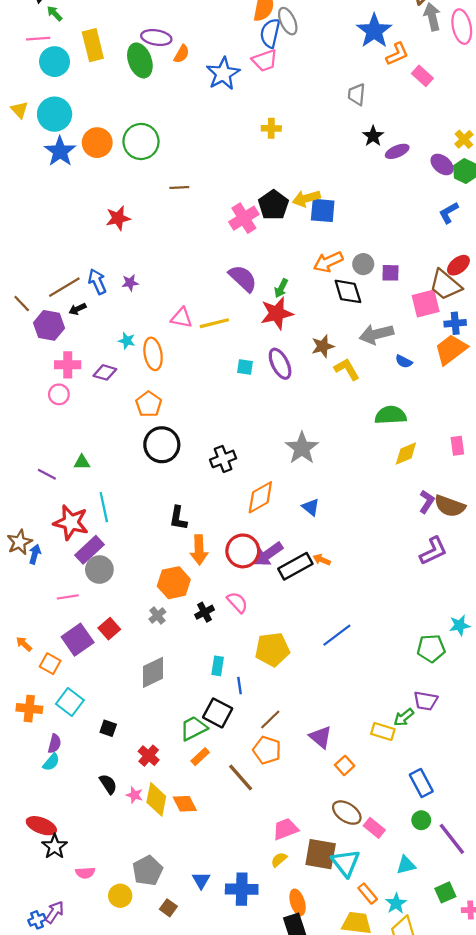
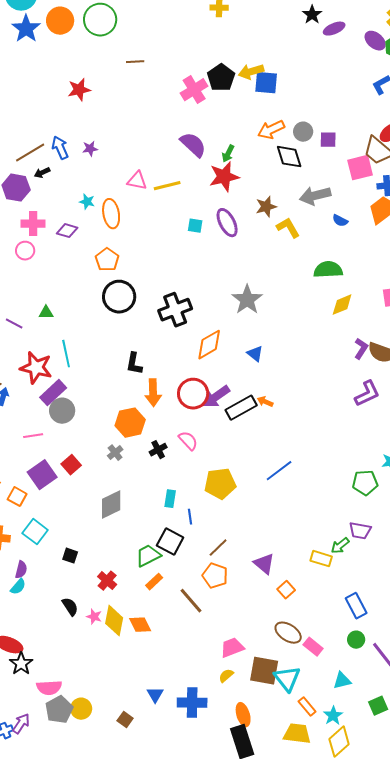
black cross: (223, 459) -> (175, 310), size x1.4
gray pentagon: (148, 871) -> (59, 710), moved
pink semicircle: (85, 873) -> (49, 688), size x1.4

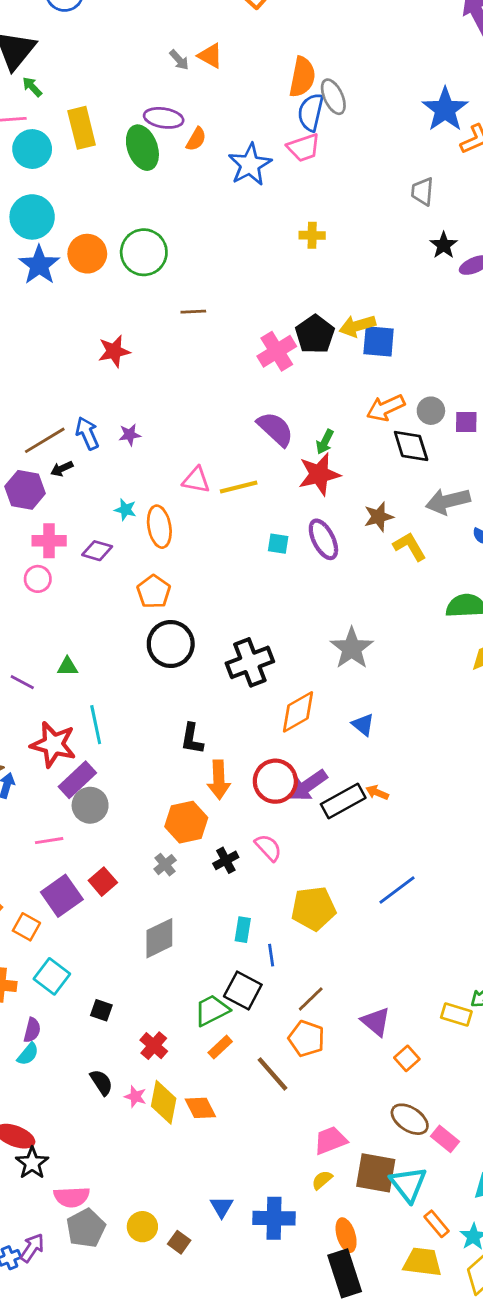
yellow circle: (81, 709) -> (142, 1227), moved

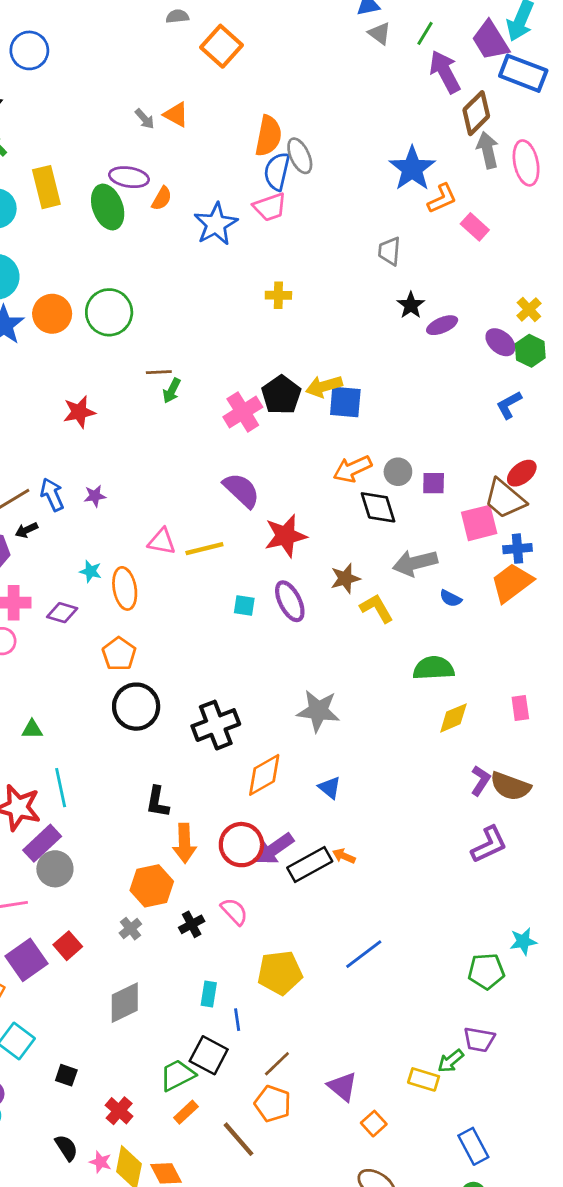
green arrow: (325, 442) -> (172, 391), moved
gray star: (352, 648) -> (318, 711), turned -30

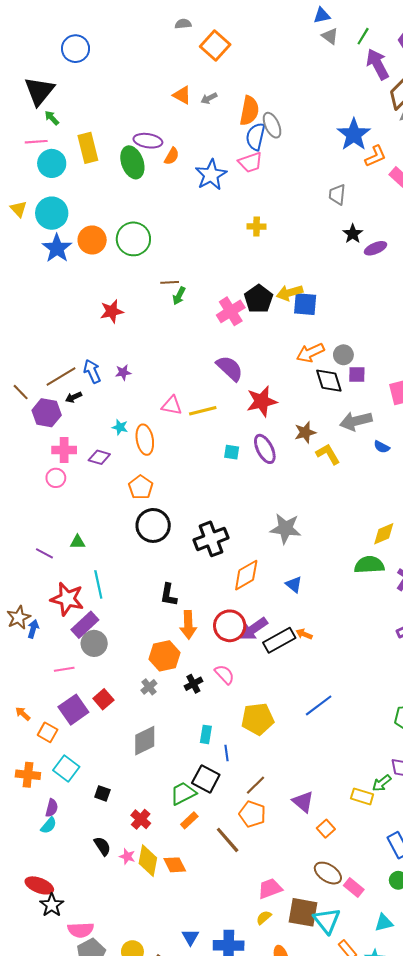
gray arrow: (145, 119) -> (209, 98), moved, turned 105
purple square: (434, 483) -> (357, 374), moved
green semicircle: (434, 668) -> (369, 565), moved

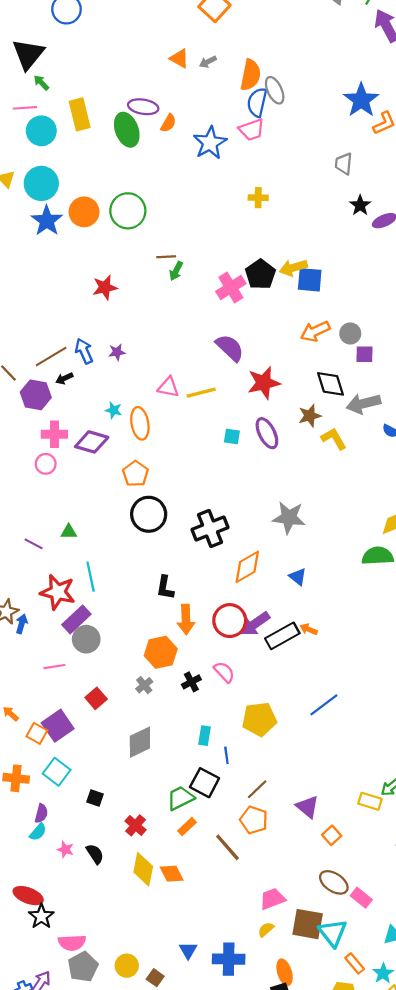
black diamond: (329, 381) -> (331, 384), moved
purple diamond: (99, 457) -> (92, 442), size x1.4
purple square: (73, 710) -> (58, 726), moved
pink star: (127, 856) -> (65, 850), moved

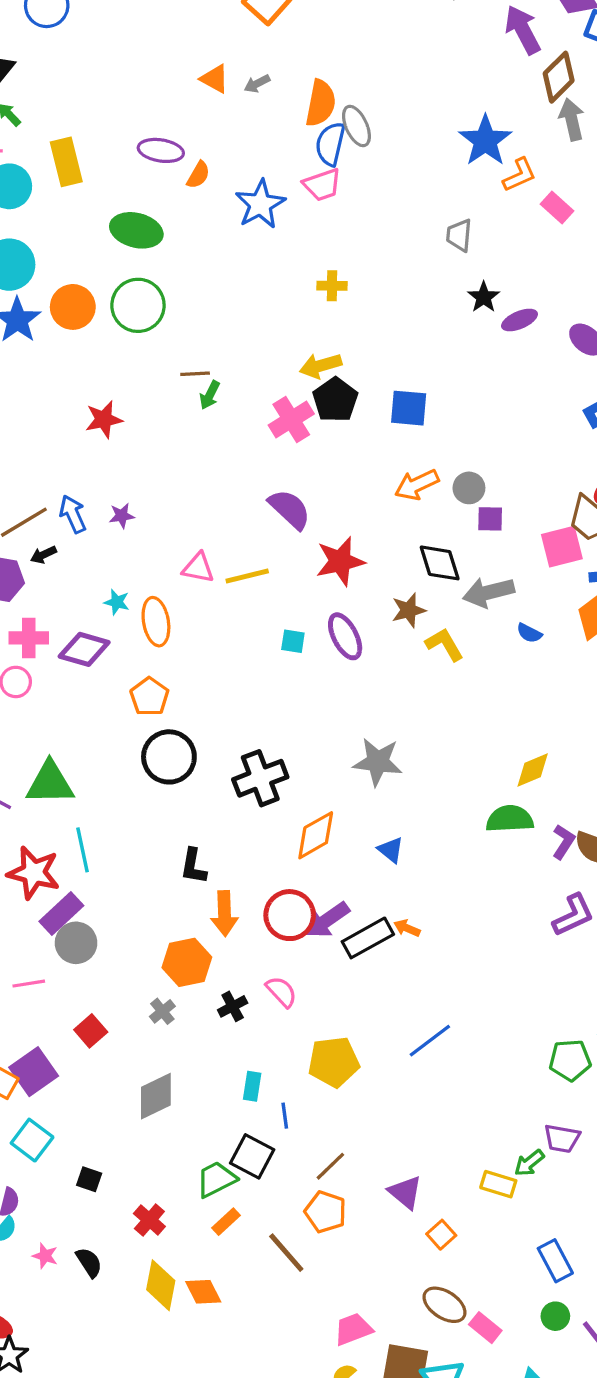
green ellipse: (127, 130) -> (136, 230), moved, turned -56
yellow arrow: (293, 268) -> (321, 366), moved
green triangle: (69, 532) -> (50, 783), size x2.0

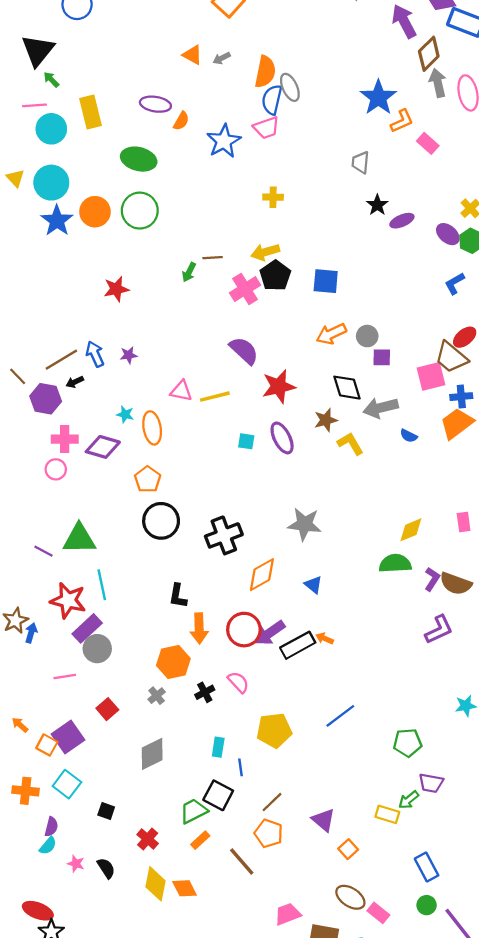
brown line: (195, 374) -> (213, 258), moved
green pentagon: (570, 1060) -> (408, 743), moved

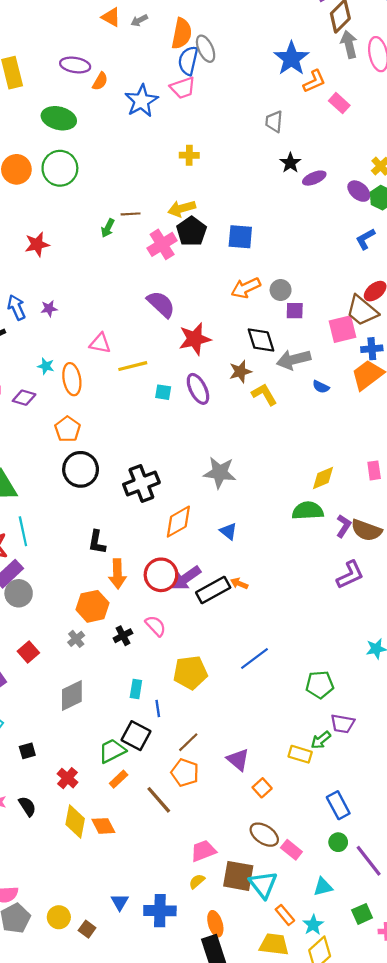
yellow line: (215, 397) -> (133, 366), moved
purple diamond: (103, 447) -> (24, 398), size x0.7
black square: (106, 811) -> (27, 751), turned -35

